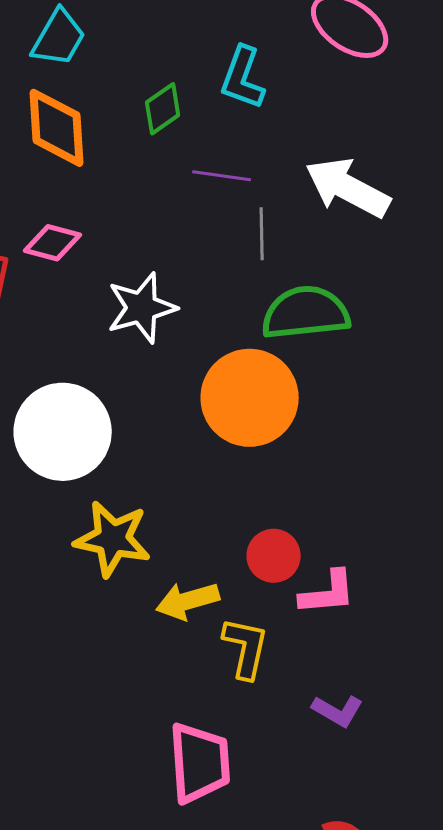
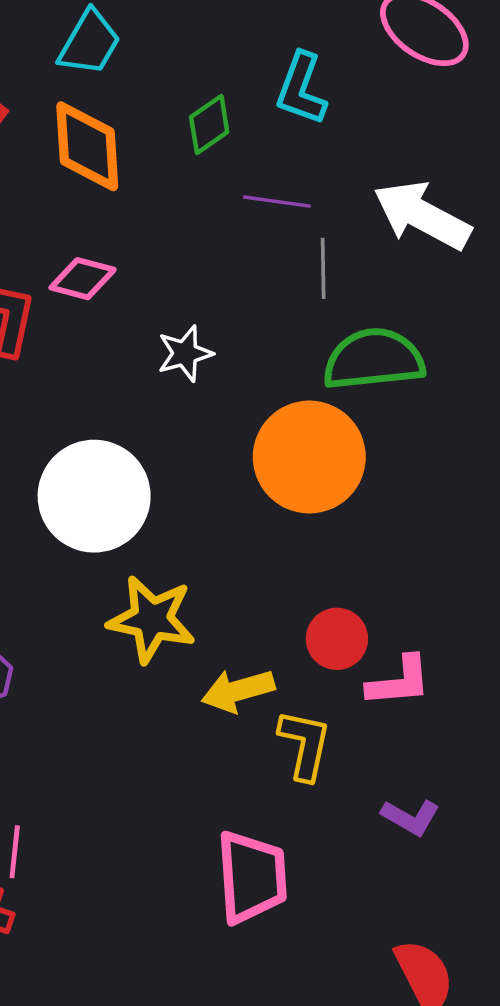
white star: (142, 308) -> (185, 353), size x0.7

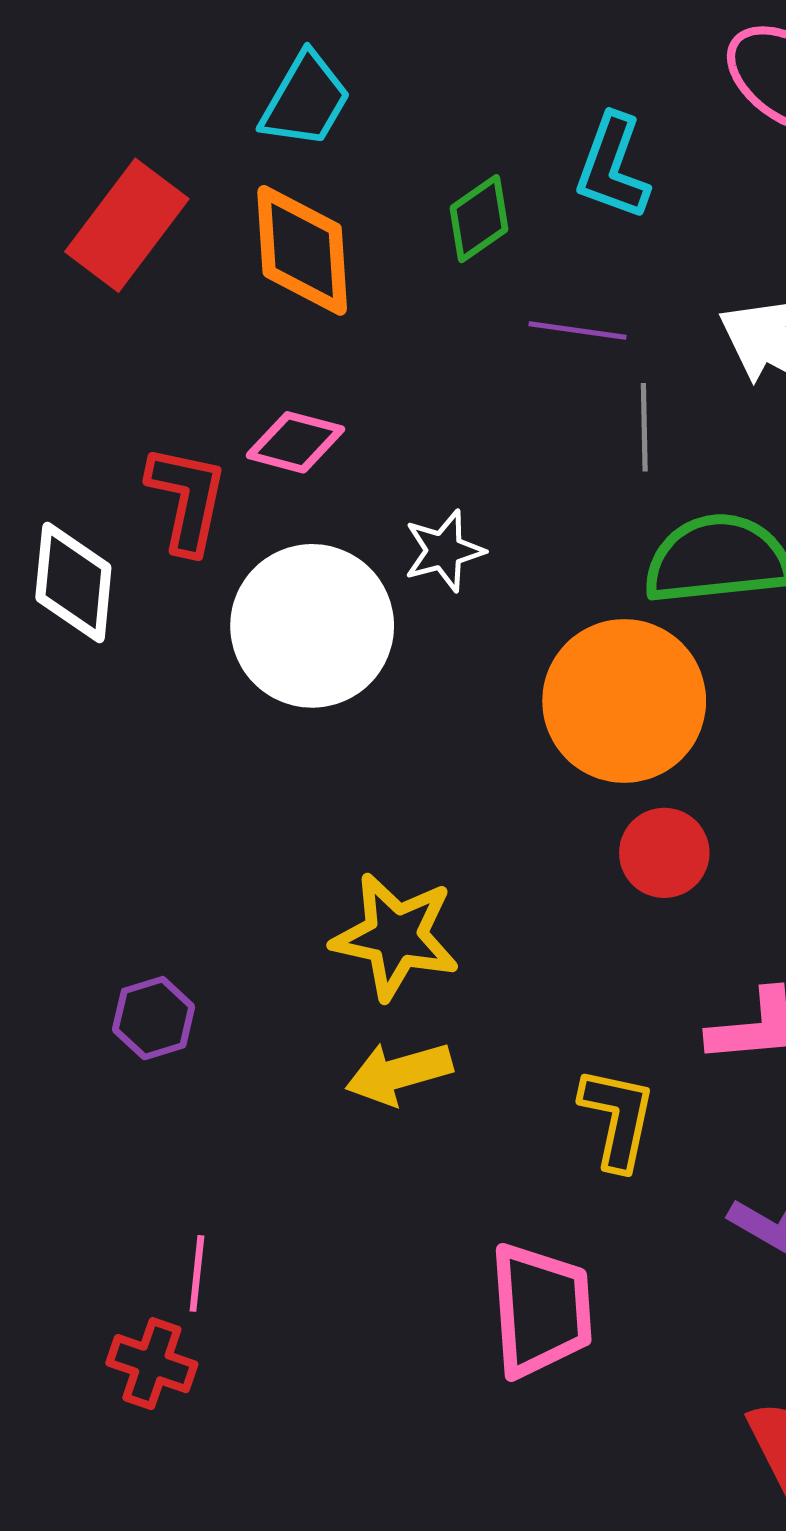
white circle: (94, 496) -> (312, 626), moved
red circle: (337, 639) -> (664, 853), moved
yellow arrow: (238, 691) -> (399, 1073), moved

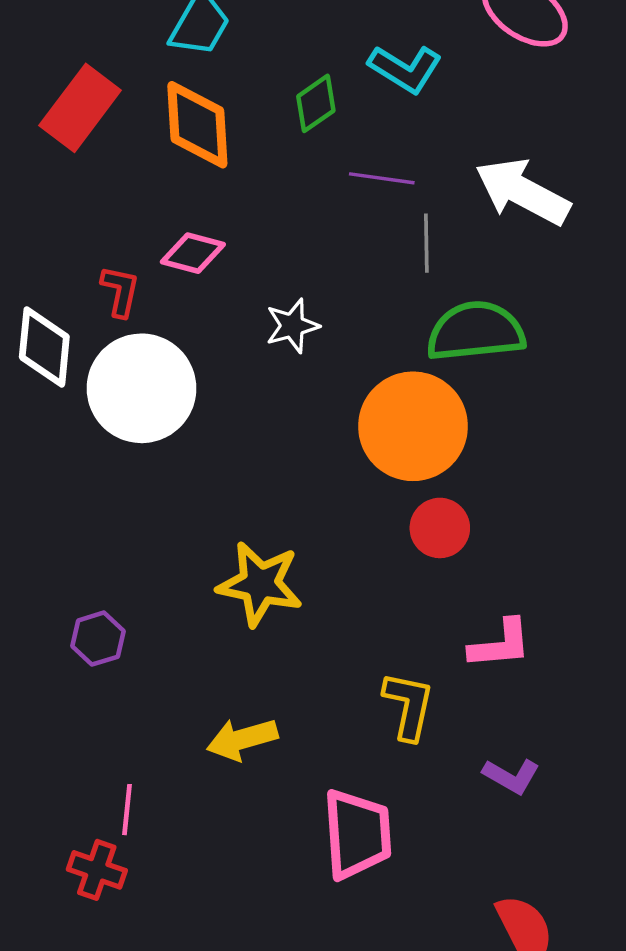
cyan L-shape: (613, 167) -> (405, 69), turned -78
red L-shape: (187, 499) -> (120, 291), size x0.7
white circle: (312, 626) -> (141, 388), moved
yellow arrow: (399, 1073) -> (242, 739), moved

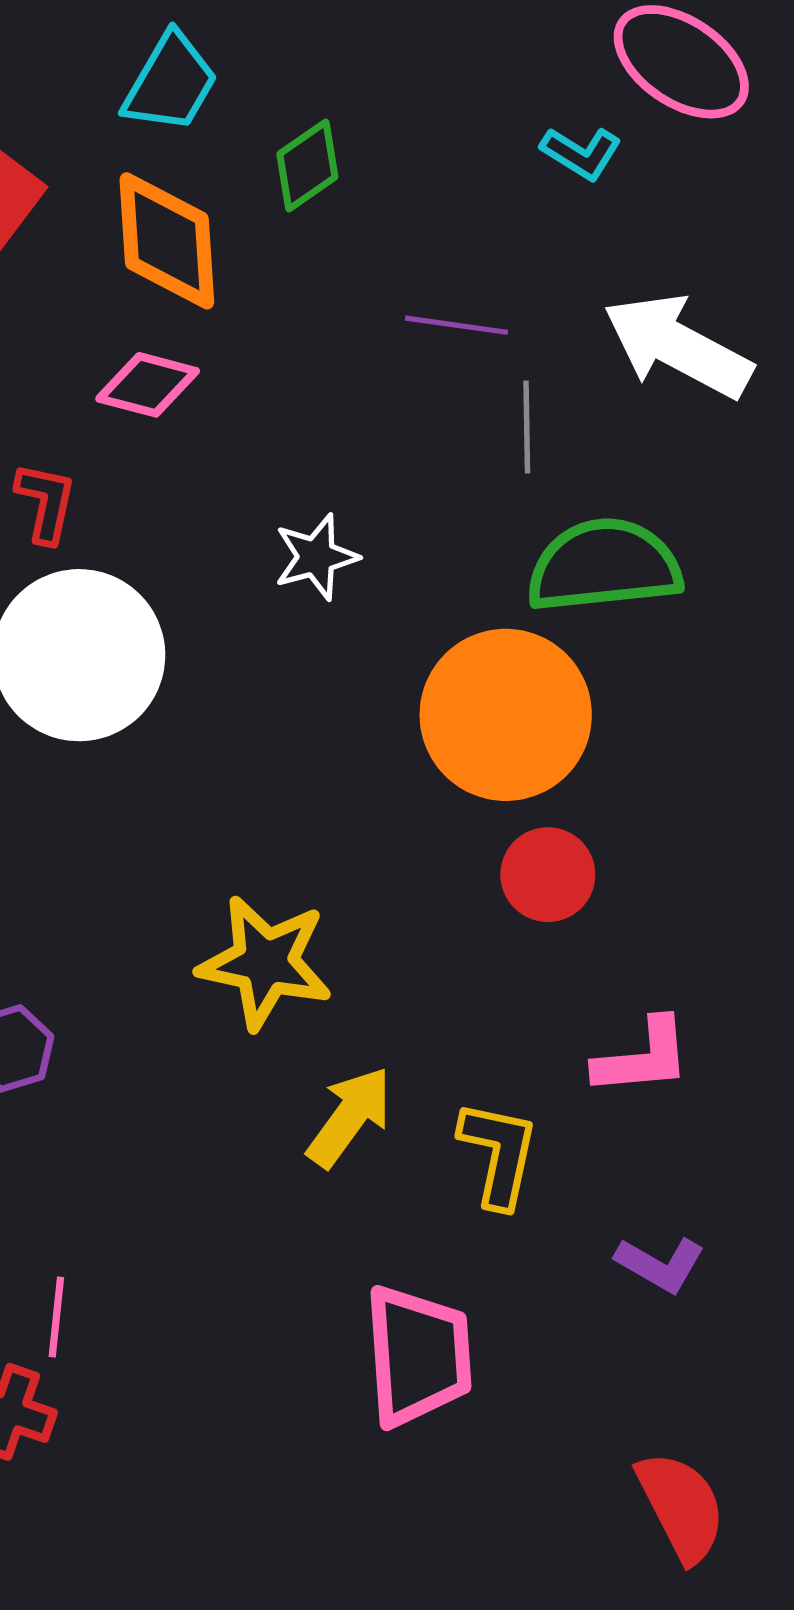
cyan L-shape: (405, 69) -> (581, 153), moved, size x0.7
green diamond: (316, 103) -> (307, 165), moved
pink diamond: (193, 253) -> (148, 385), moved
yellow arrow: (242, 739) -> (349, 1117), moved, turned 142

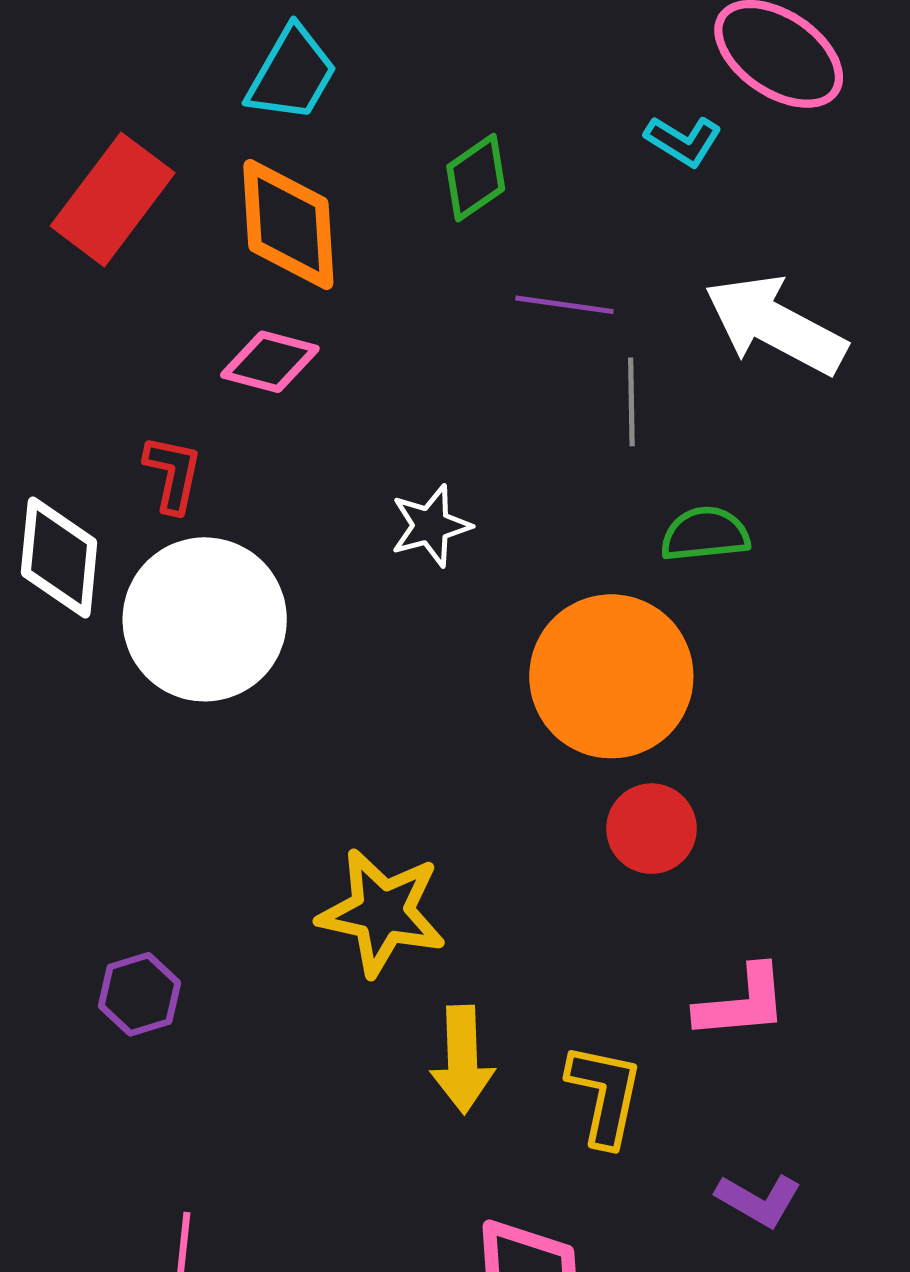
green diamond: (307, 165) -> (476, 178), moved
green semicircle: (604, 566) -> (705, 534), size x0.6
yellow arrow: (349, 1117) -> (462, 1060), turned 142

